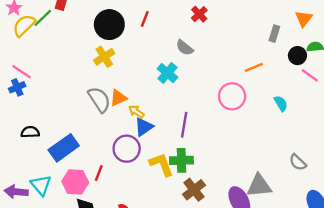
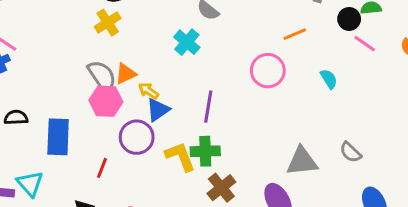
blue rectangle: (64, 148) -> (58, 137), turned -52
pink hexagon: (75, 182) -> (106, 101), moved
gray triangle: (259, 186) -> (302, 161), moved

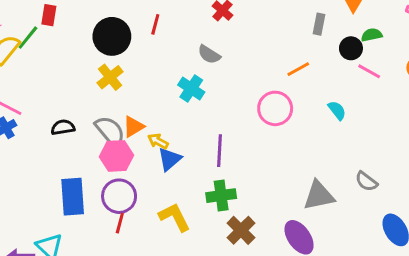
black semicircle: (16, 117) -> (63, 127), moved
purple circle: (137, 137) -> (119, 196), moved
yellow L-shape: (180, 156) -> (175, 217), moved

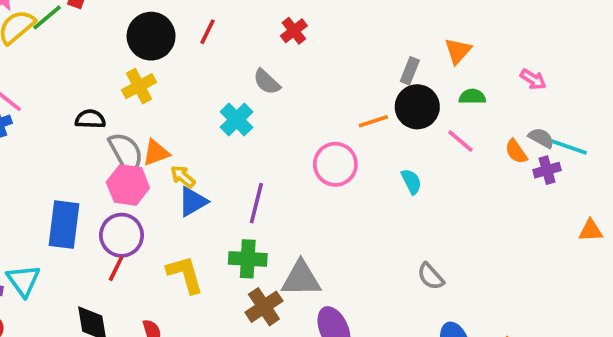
black circle: (351, 48) -> (417, 107), moved, size x1.5
black semicircle: (63, 127) -> (90, 119), moved
gray triangle: (319, 196) -> (301, 279), moved

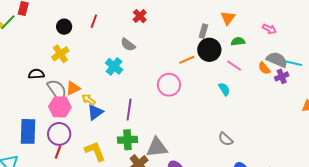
black circle: (151, 36) -> (64, 27), size x0.6
gray semicircle: (541, 138) -> (277, 60), size x1.5
cyan semicircle: (411, 182) -> (224, 89), moved

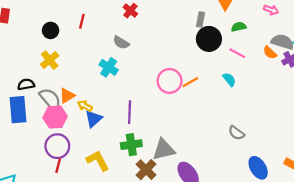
orange line: (187, 60) -> (190, 82), moved
blue rectangle: (28, 131) -> (18, 110), moved

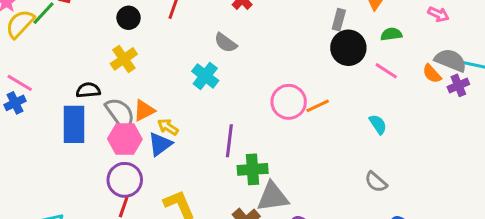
cyan semicircle: (229, 79) -> (378, 124), moved
blue triangle: (94, 119) -> (160, 144), moved
green cross: (131, 145) -> (253, 169), moved

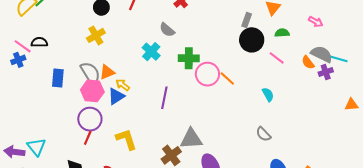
black semicircle: (88, 90) -> (39, 42), moved
orange line: (318, 106) -> (227, 78), turned 63
blue rectangle: (74, 124) -> (58, 78), size x0.7
green cross: (253, 169) -> (189, 58), moved

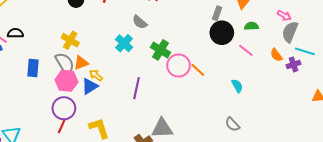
yellow cross: (96, 35) -> (70, 40), moved, turned -30
gray semicircle: (322, 54) -> (290, 32), moved, turned -95
green cross: (189, 58) -> (161, 50), turned 30

